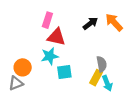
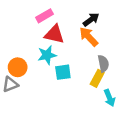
pink rectangle: (47, 20) -> (45, 16), turned 42
orange arrow: (114, 22) -> (89, 37), moved
cyan arrow: (107, 83) -> (109, 98), moved

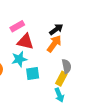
orange arrow: (89, 37) -> (54, 44), turned 78
cyan arrow: (109, 98) -> (59, 95), moved

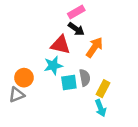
pink rectangle: (17, 26) -> (76, 12), moved
black arrow: (56, 29) -> (76, 29), moved, turned 72
gray semicircle: (67, 66) -> (85, 78), moved

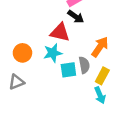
orange arrow: (94, 47) -> (100, 47), moved
orange circle: (24, 78) -> (22, 53), moved

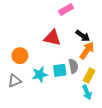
black arrow: (76, 17) -> (83, 36), moved
cyan star: (53, 53) -> (40, 75), moved

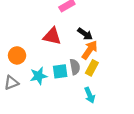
yellow rectangle: (89, 76) -> (92, 68), moved

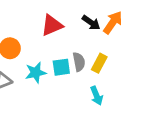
red triangle: (52, 36) -> (52, 25), turned -36
orange arrow: (90, 50) -> (113, 23), moved

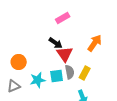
black arrow: (91, 23) -> (56, 43), moved
red triangle: (52, 25) -> (65, 54), moved, turned -42

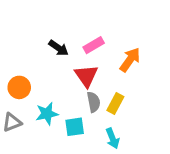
pink rectangle: (63, 18) -> (94, 45), moved
black arrow: (56, 43) -> (59, 48), moved
cyan square: (57, 76) -> (75, 127), moved

